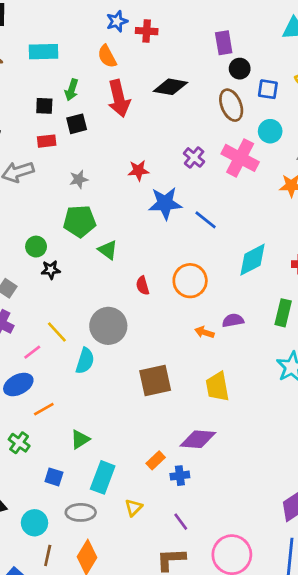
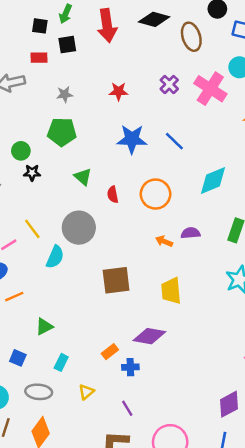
brown ellipse: (231, 105) -> (191, 37), moved
blue star: (165, 203) -> (132, 139), moved
green triangle: (108, 250) -> (83, 177), moved
cyan rectangle: (103, 477) -> (61, 362), size x0.6

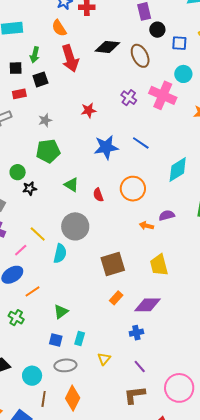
orange rectangle: (110, 352) -> (116, 298), moved
blue square: (18, 358) -> (56, 340), moved

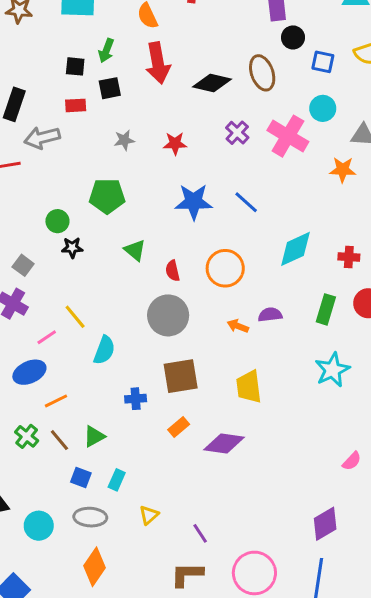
black diamond: (107, 47) -> (212, 83), moved
gray star: (45, 120) -> (124, 140), moved
gray circle: (75, 226) -> (168, 315), moved
blue cross: (136, 333) -> (136, 399), moved
brown line: (44, 399) -> (59, 440), moved, turned -56

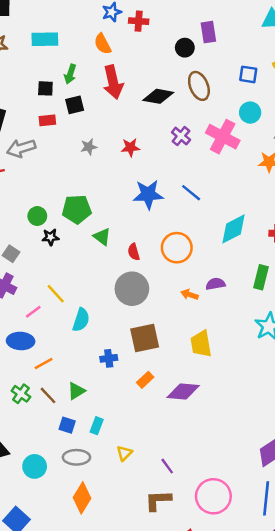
black circle: (293, 37) -> (185, 48), moved
green pentagon: (107, 196) -> (77, 209), moved
blue ellipse: (29, 372) -> (21, 341), turned 30

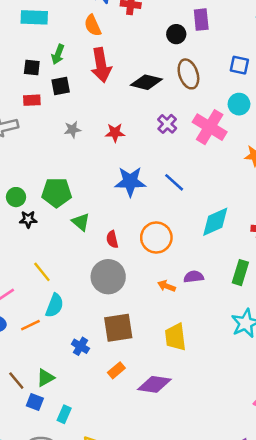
yellow line: (56, 294) -> (42, 272), moved
blue cross: (109, 358) -> (80, 346), turned 35
orange line: (44, 363) -> (30, 325), moved
blue square: (67, 425) -> (35, 402), moved

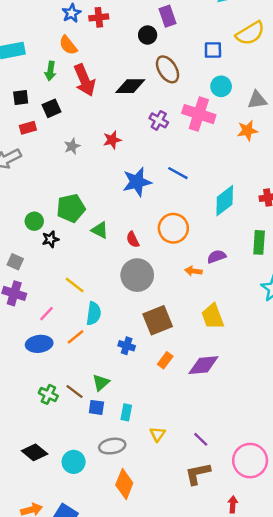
green arrow: (58, 54) -> (50, 71), moved

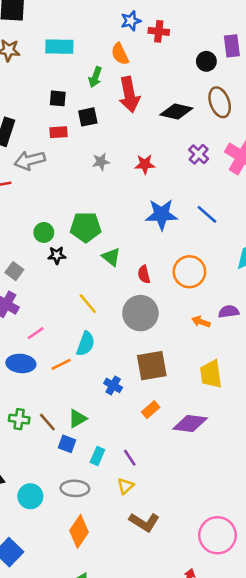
yellow line: (75, 285) -> (88, 304), moved
green cross: (48, 394) -> (19, 419), turned -30
purple line: (201, 439) -> (130, 458), moved
brown L-shape: (198, 474) -> (144, 522), moved, turned -148

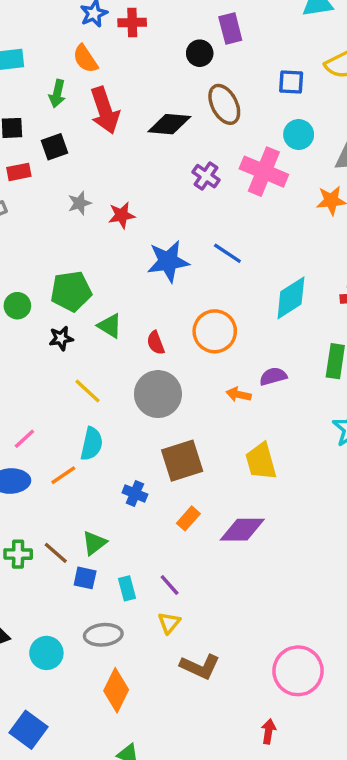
red star: (145, 164) -> (122, 215), moved
black star: (57, 255) -> (61, 338), moved
cyan rectangle: (97, 456) -> (127, 588), turned -30

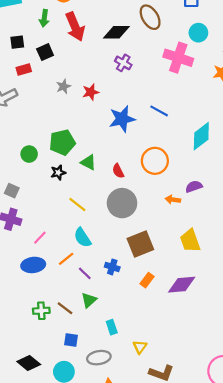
purple cross: (206, 176) -> (123, 63), moved
cyan semicircle: (92, 444) -> (83, 238), turned 138
blue square: (85, 578) -> (71, 340), moved
purple line: (170, 585) -> (85, 273), moved

